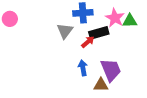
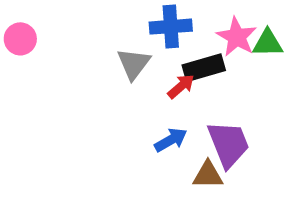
blue arrow: (83, 68) -> (171, 140), turned 70

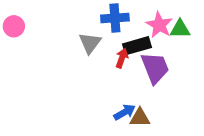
red arrow: (181, 86) -> (122, 58), turned -30
blue arrow: (171, 140) -> (125, 112), moved
purple trapezoid: (228, 144) -> (155, 68), moved

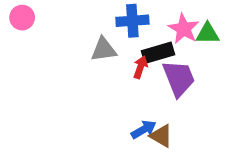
pink circle: (14, 26) -> (22, 18), moved
gray triangle: (90, 43) -> (104, 50), turned 45
brown triangle: (140, 118) -> (161, 136), turned 30

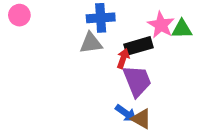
blue cross: (132, 21) -> (101, 18), moved
purple trapezoid: (179, 78) -> (137, 81), moved
blue arrow: (144, 129) -> (126, 113), turned 65

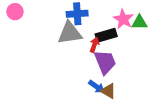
gray triangle: (91, 43) -> (70, 33), size x1.4

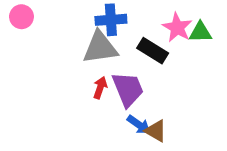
black rectangle: (106, 35) -> (153, 51), turned 48
red arrow: (94, 45) -> (100, 88), moved
purple trapezoid: (105, 62) -> (128, 89), moved

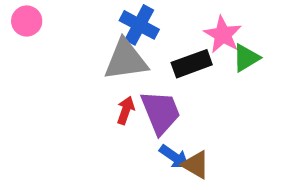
blue cross: (111, 20) -> (139, 25), turned 32
green triangle: (200, 32) -> (246, 58), moved, turned -30
black rectangle: (153, 51) -> (192, 64), turned -52

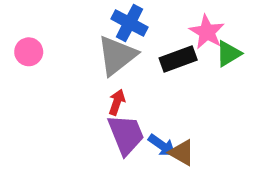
pink circle: (27, 21) -> (29, 52), moved
gray triangle: (126, 60) -> (117, 55), turned -30
purple trapezoid: (161, 112) -> (126, 135), moved

